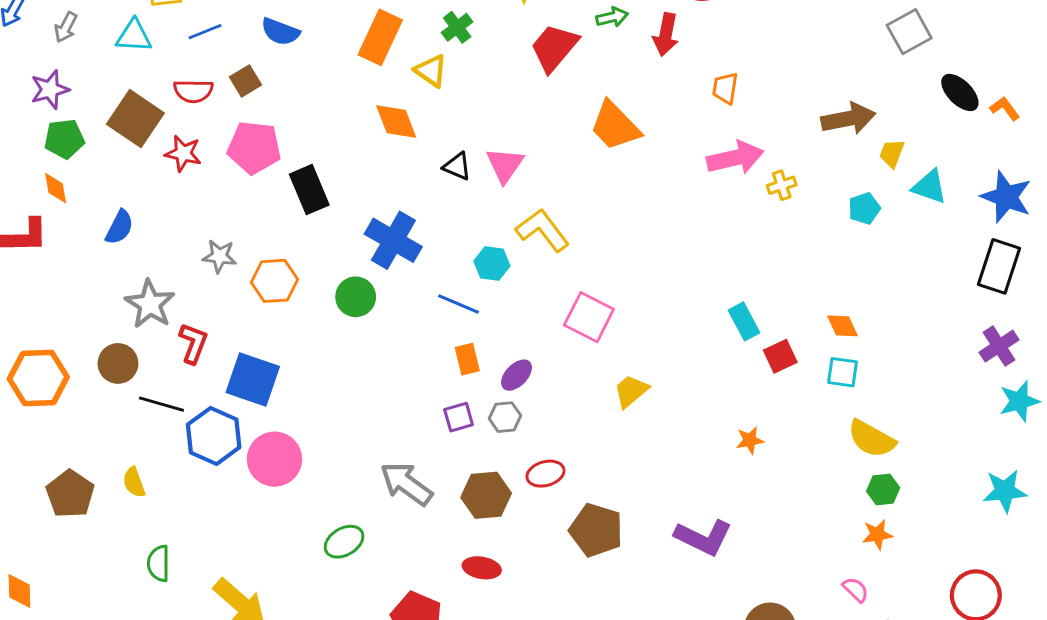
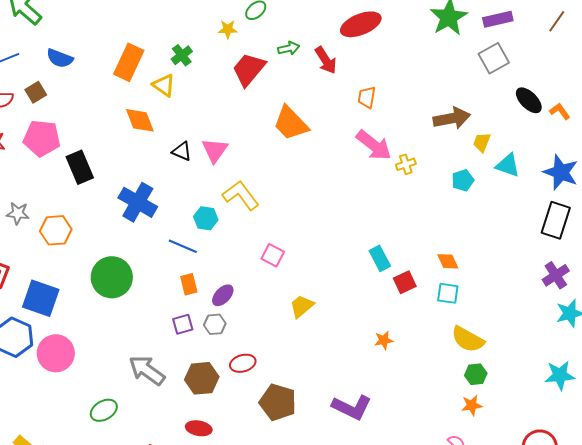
red arrow: (666, 35) -> (326, 60), turned -44
pink arrow: (735, 158) -> (374, 145), turned 51
green circle: (356, 297) -> (112, 277), moved, size x1.5
pink square: (589, 317) -> (273, 255), size x0.7

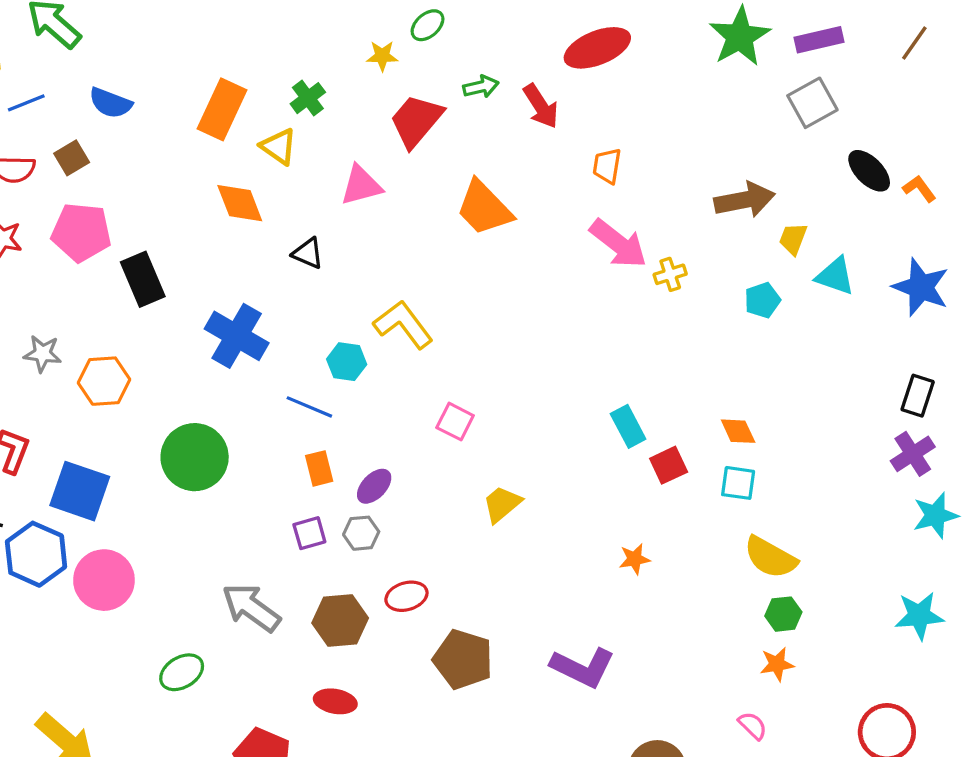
pink triangle: (215, 150) -> (361, 185), moved, turned 40
black rectangle: (556, 220) -> (918, 396), moved, size x0.7

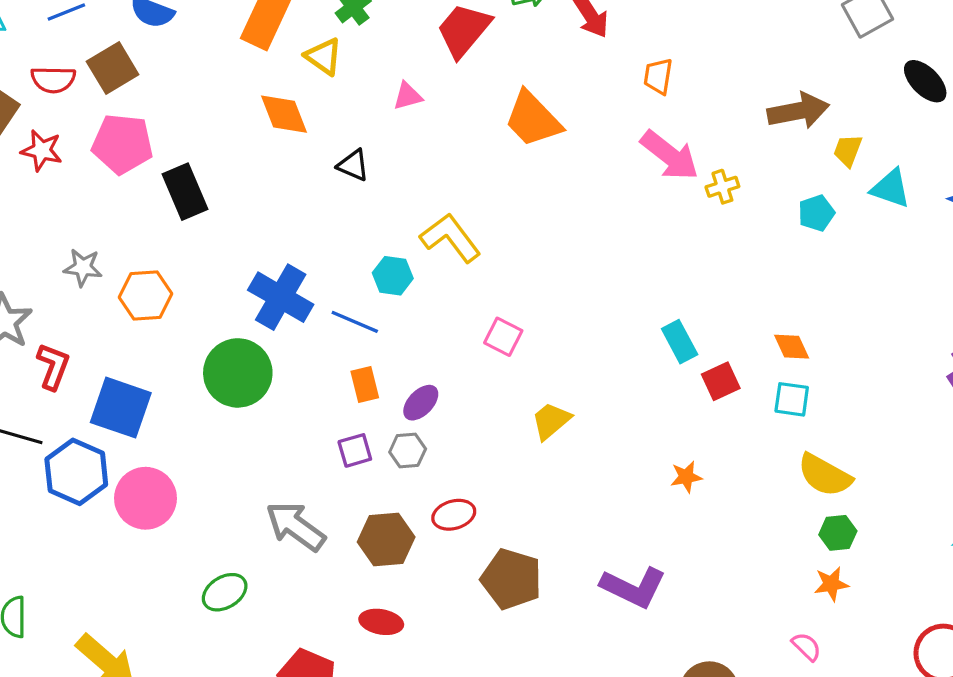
brown square: (72, 158) -> (113, 68), size x1.4
pink triangle: (361, 185) -> (408, 96), size x0.7
blue cross: (237, 336) -> (281, 297), moved

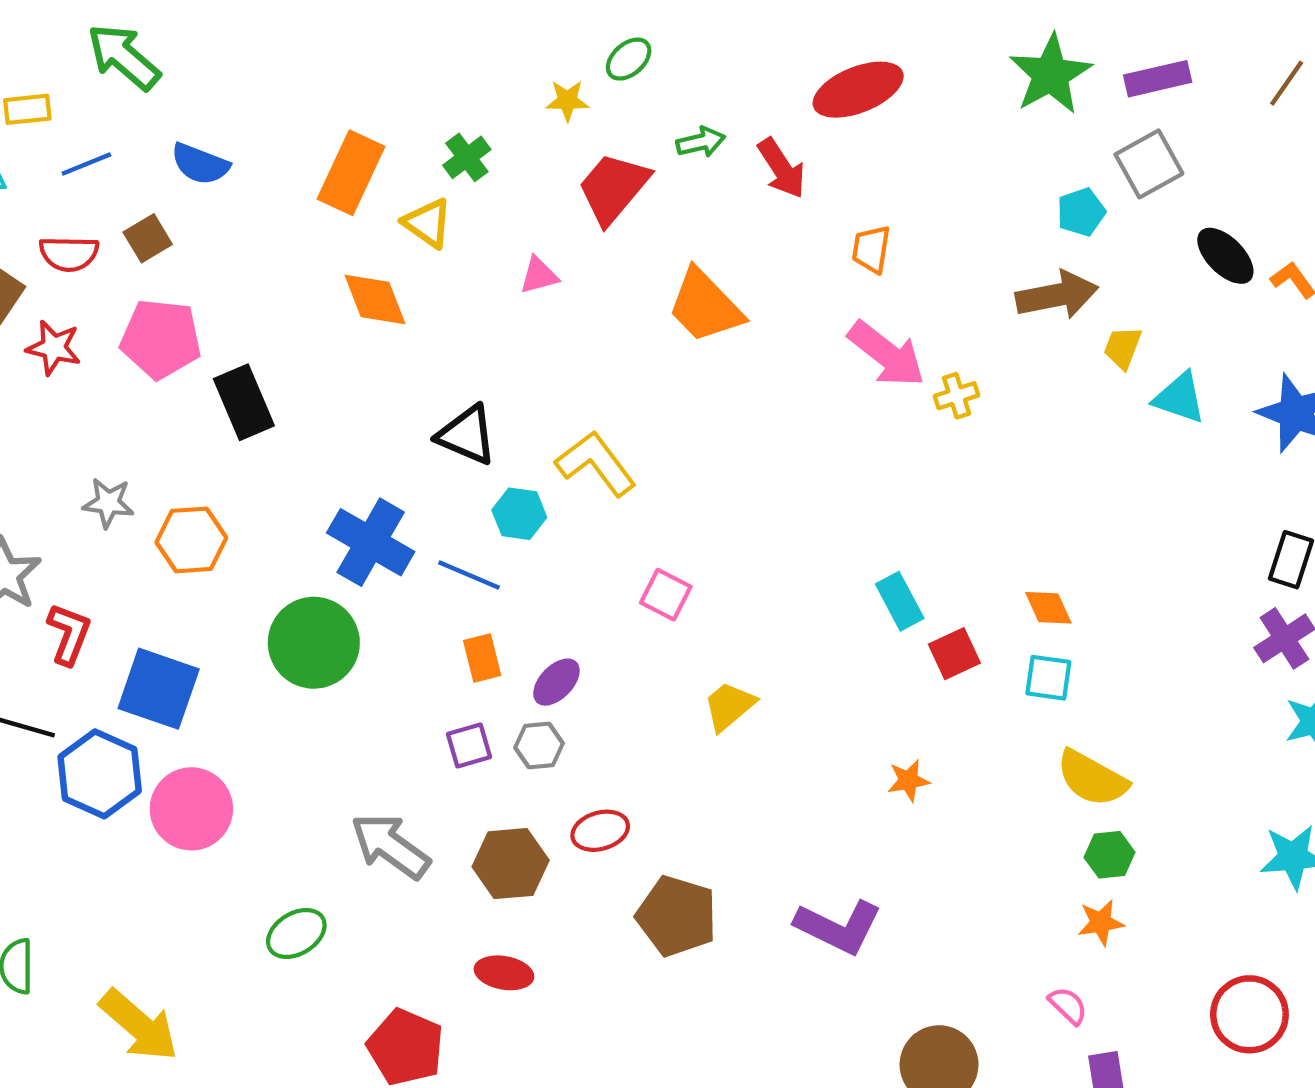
brown square: (113, 68) -> (148, 238), size x0.7
black triangle: (353, 165) -> (467, 435), moved, size x1.4
cyan pentagon: (816, 213) -> (1081, 212), moved

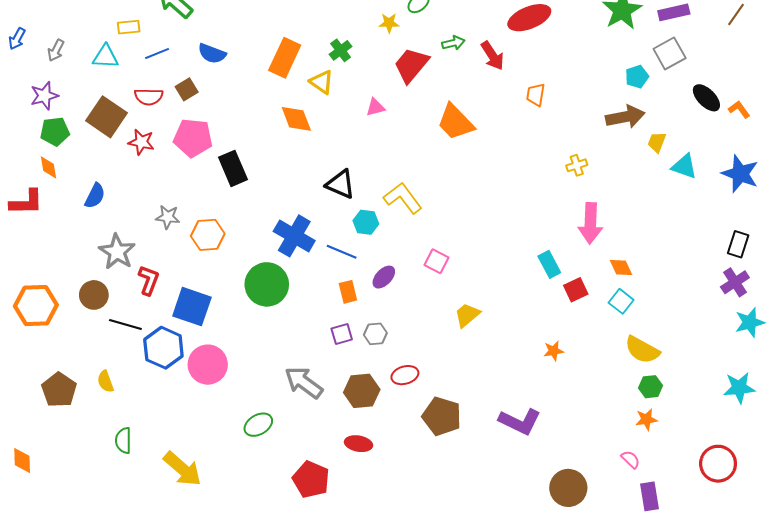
pink arrow: (887, 354) -> (590, 223), moved, turned 54
cyan square: (1048, 678) -> (621, 301), turned 30
purple ellipse: (556, 682) -> (384, 277), moved

